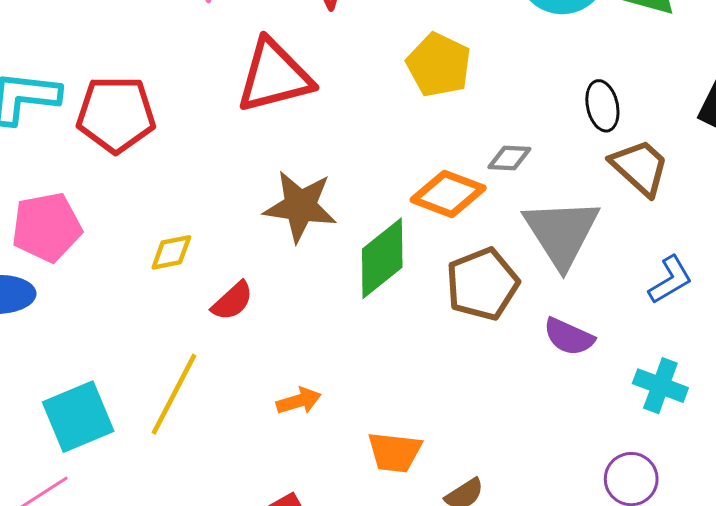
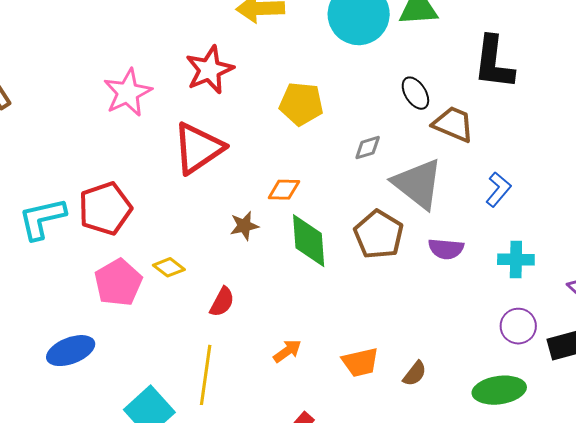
orange diamond: (448, 194) -> (284, 190), moved, size x0.7
brown star: (300, 206) -> (244, 226), size x0.6
pink pentagon: (47, 227) -> (118, 283), moved
yellow diamond: (171, 252) -> (169, 267), moved, turned 68
green diamond: (382, 258) -> (309, 241), turned -36

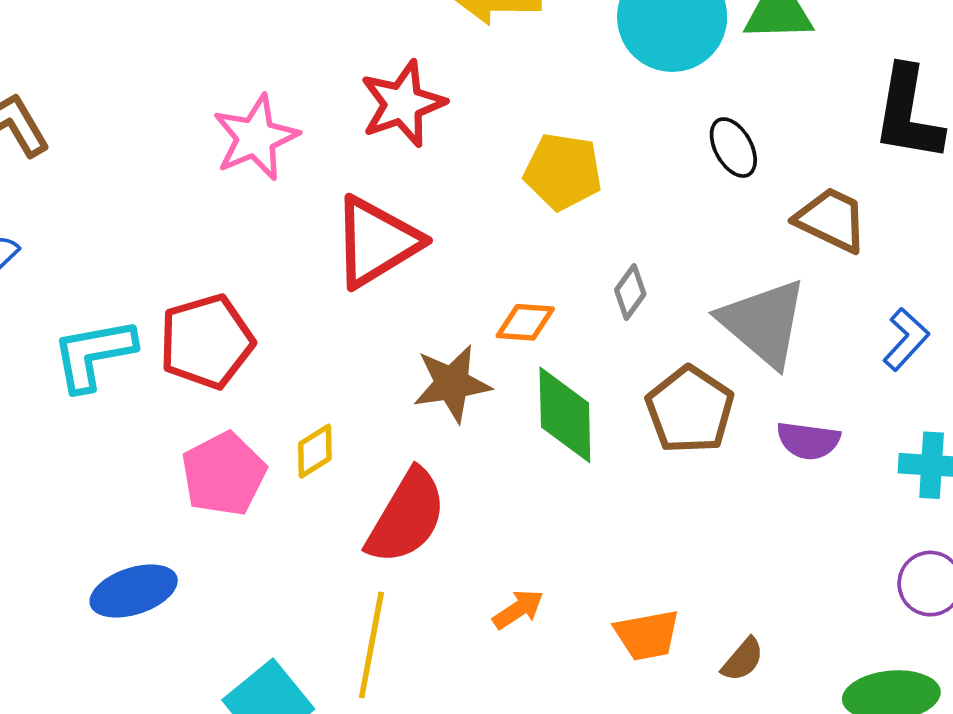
black ellipse: (415, 93) -> (733, 148), moved
gray diamond: (368, 148) -> (630, 292), moved, turned -40
brown star: (244, 226) -> (452, 383), size x1.5
yellow diamond: (169, 267) -> (315, 451), turned -72
red semicircle: (222, 302) -> (406, 517), size x1.8

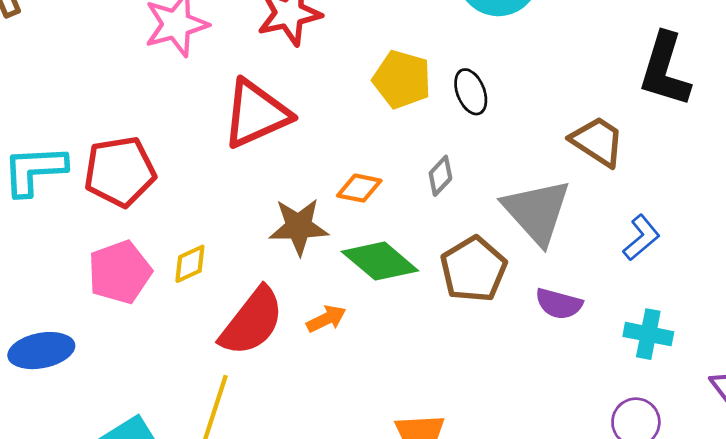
black ellipse: (733, 148) -> (471, 92), moved
green diamond: (565, 415) -> (380, 261), turned -56
orange arrow: (518, 609) -> (326, 319), moved

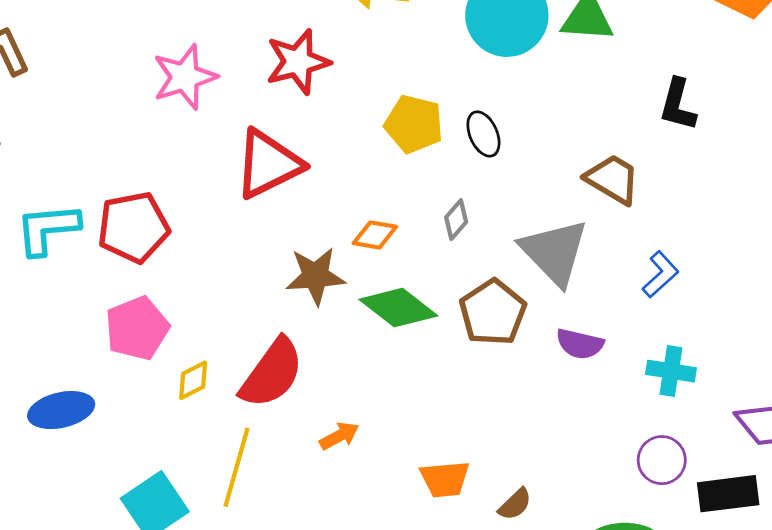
black L-shape: (665, 70) -> (678, 105), size x0.7
yellow diamond: (190, 264) -> (193, 380), moved
orange arrow: (326, 319) -> (339, 436), moved

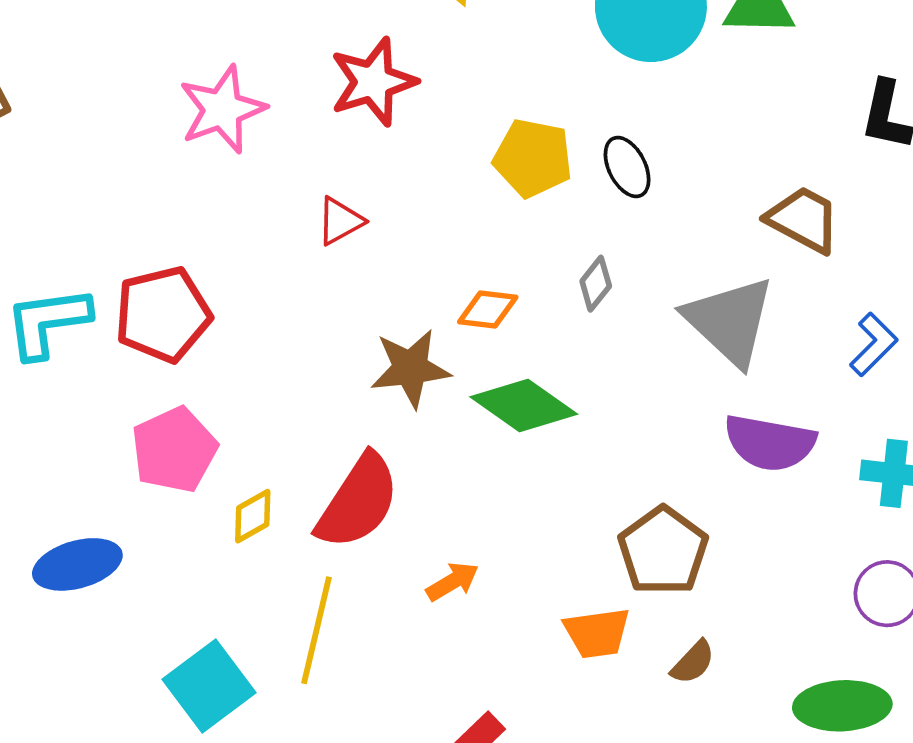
red triangle: (268, 164) -> (340, 221), size x0.5
brown pentagon: (493, 312) -> (663, 551), moved
purple semicircle: (580, 344) -> (770, 443), size x1.4

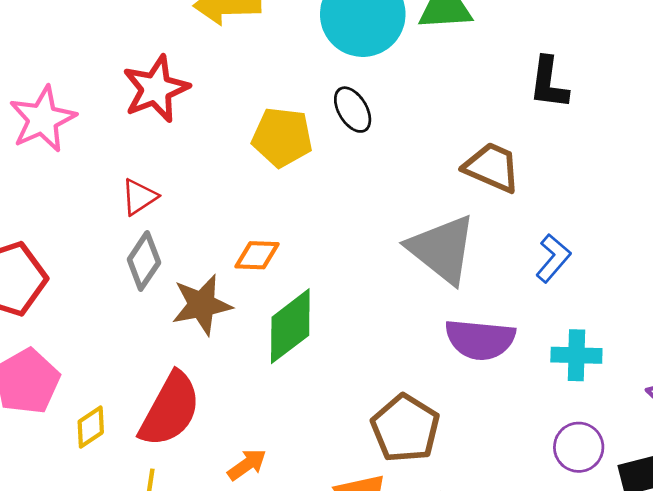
black ellipse: (627, 167) -> (353, 110), moved
gray diamond: (596, 284) -> (144, 261), moved, size x1.4
green diamond: (524, 406) -> (290, 326), turned -68

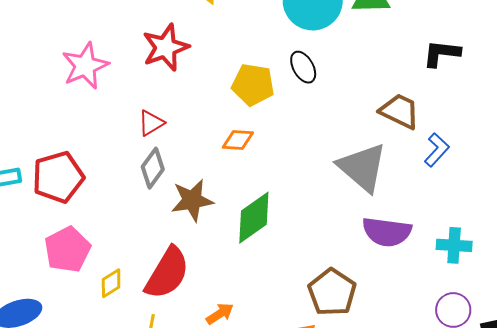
black L-shape: (549, 83) -> (442, 53), turned 87
orange diamond: (257, 255) -> (238, 140), moved
blue L-shape: (553, 258) -> (437, 150), moved

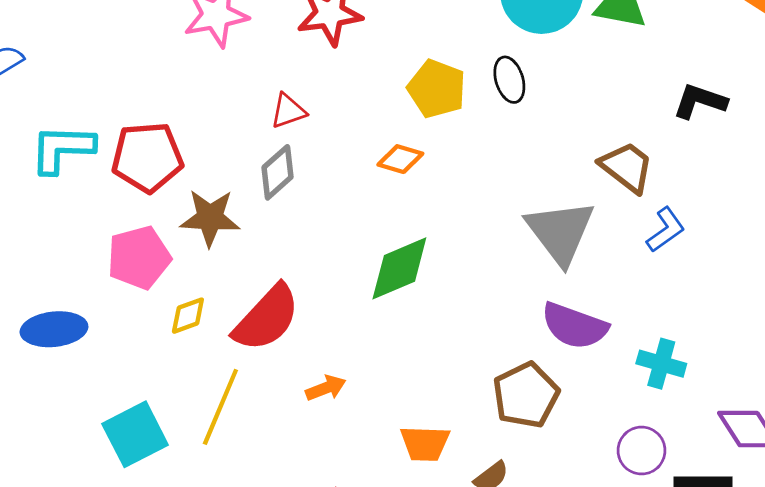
brown star: (192, 200) -> (210, 218), moved
brown pentagon: (332, 292) -> (526, 395), moved

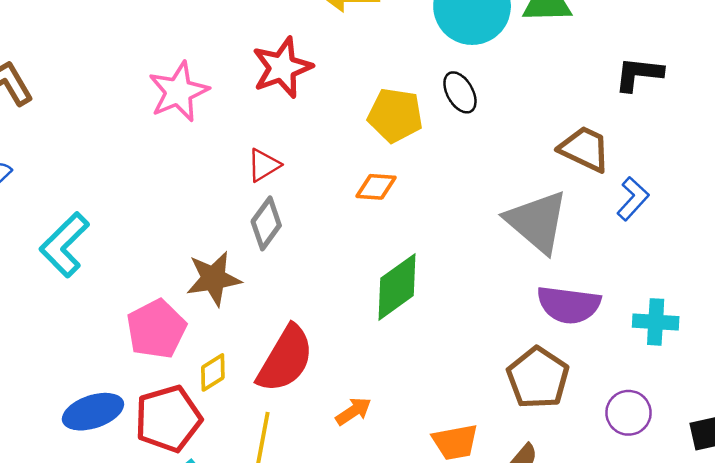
cyan L-shape: (62, 149) -> (64, 245), turned -34
red pentagon: (147, 157) -> (168, 419), moved
purple circle: (642, 451) -> (629, 413), moved

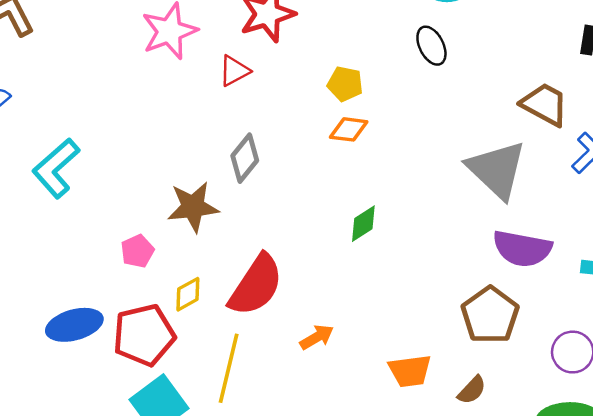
yellow pentagon: (395, 115) -> (345, 84), moved, size x0.7
red triangle: (264, 165) -> (234, 71), moved
green diamond: (397, 287) -> (363, 224), size x0.6
pink pentagon: (156, 329) -> (137, 251), size x0.6

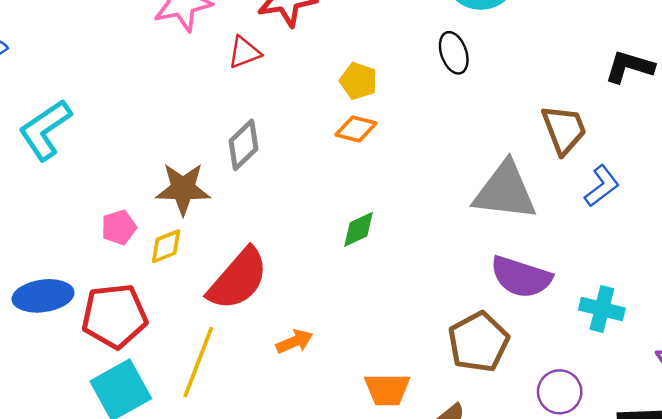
brown trapezoid: (545, 104) -> (564, 129), turned 33
gray triangle: (497, 170) -> (505, 191), turned -44
yellow diamond: (188, 294) -> (166, 246), moved

